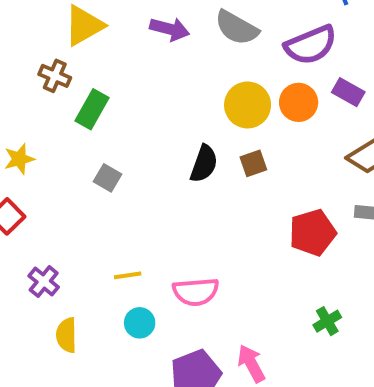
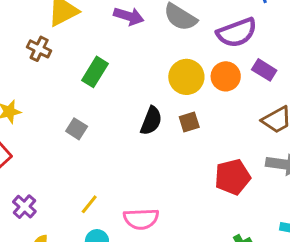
green rectangle: (92, 109) -> (95, 72), moved
yellow line: (128, 275) -> (89, 204), turned -45

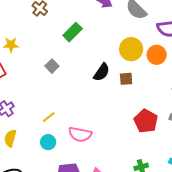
red pentagon: (233, 177) -> (146, 121), turned 30

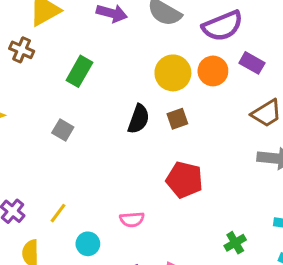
yellow line: (49, 117) -> (58, 213), moved
red pentagon: (146, 121) -> (184, 180), moved
pink semicircle: (80, 134) -> (132, 219), size x0.7

